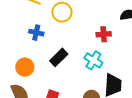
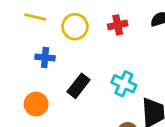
red cross: (104, 34) -> (118, 25), moved

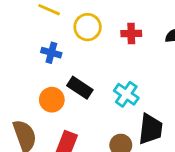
black rectangle: (78, 86) -> (80, 88), turned 75
orange circle: (36, 104) -> (52, 100), moved

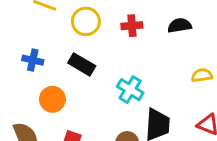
blue cross: (51, 53) -> (33, 60), moved
black rectangle: (80, 88) -> (82, 64), moved

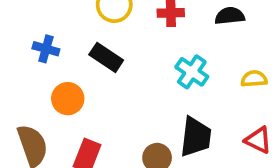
cyan cross: (130, 90) -> (192, 72), moved

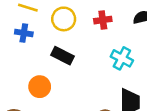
blue cross: (46, 49) -> (24, 33), moved

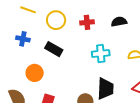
blue cross: (24, 33) -> (23, 39), moved
cyan cross: (122, 58) -> (101, 53), turned -36

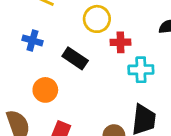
yellow circle: (56, 20) -> (97, 19), moved
red cross: (87, 22) -> (120, 42), moved

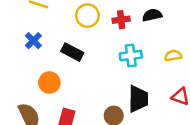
blue cross: (32, 40) -> (33, 41), turned 35
red cross: (120, 42) -> (121, 20), moved

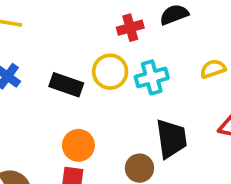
yellow circle: (87, 16) -> (110, 72), moved
orange circle: (49, 83) -> (78, 145), moved

